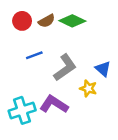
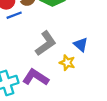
blue line: (34, 55) -> (14, 15), moved

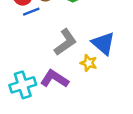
blue triangle: (81, 45) -> (103, 43), size x1.5

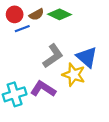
yellow star: (89, 63) -> (74, 75), size x1.5

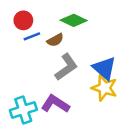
brown semicircle: (36, 14) -> (55, 40), moved
yellow star: (74, 75) -> (104, 88), moved

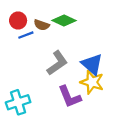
brown semicircle: (55, 40) -> (42, 25), moved, turned 48
purple L-shape: (55, 104) -> (70, 97), moved, turned -145

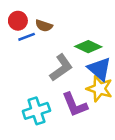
green diamond: (64, 21) -> (88, 47), moved
cyan cross: (18, 102) -> (36, 111), moved

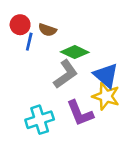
blue line: (27, 37) -> (29, 42), turned -56
green diamond: (88, 47) -> (75, 52), moved

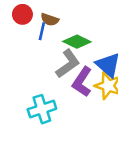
blue line: (29, 42) -> (42, 31), moved
purple L-shape: (80, 113) -> (82, 82), moved, turned 56

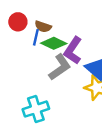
green diamond: (77, 42) -> (54, 43), moved
purple L-shape: (82, 82) -> (73, 51), moved

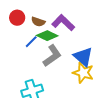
blue line: (36, 37) -> (31, 42), moved, turned 32
purple L-shape: (73, 51) -> (63, 23), moved, turned 100

